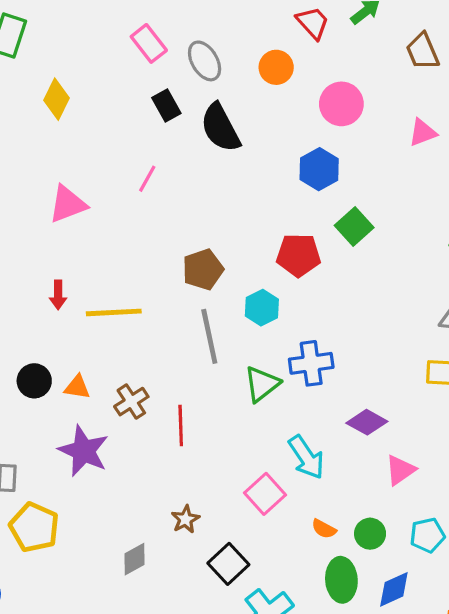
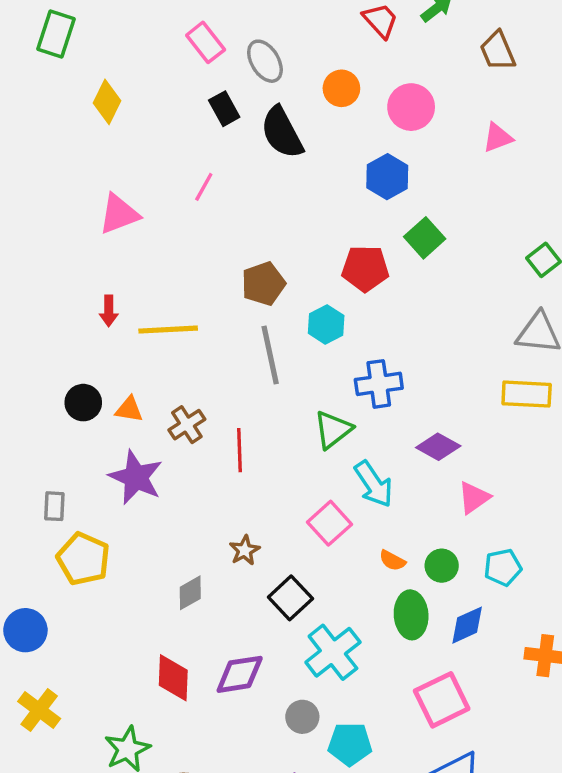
orange circle: (276, 67) -> (341, 88), moved
green triangle: (262, 384) -> (333, 430), moved

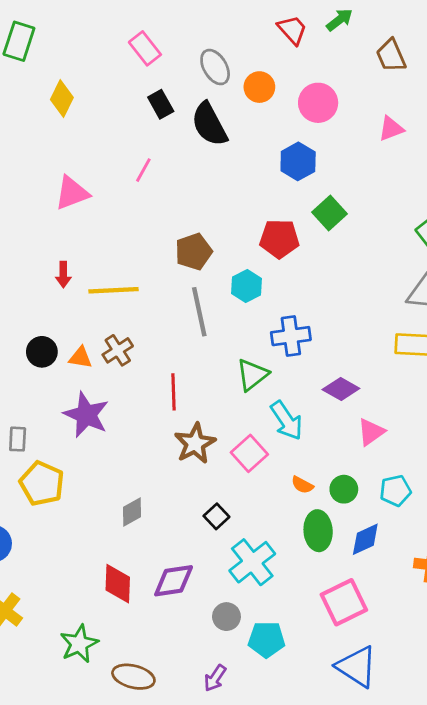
gray ellipse: (265, 61) -> (215, 67), moved
brown cross: (187, 425) -> (118, 350), moved
brown star: (245, 550) -> (195, 443), moved, size x1.6
black square: (290, 598) -> (216, 516), size x0.7

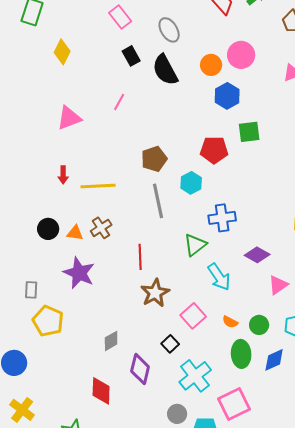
orange circle: (259, 87) -> (211, 65), moved
green square: (330, 213) -> (249, 132), turned 35
pink square: (249, 453) -> (193, 316), moved
purple diamond: (174, 581) -> (140, 369), moved, turned -68
pink square: (344, 602) -> (234, 404), moved

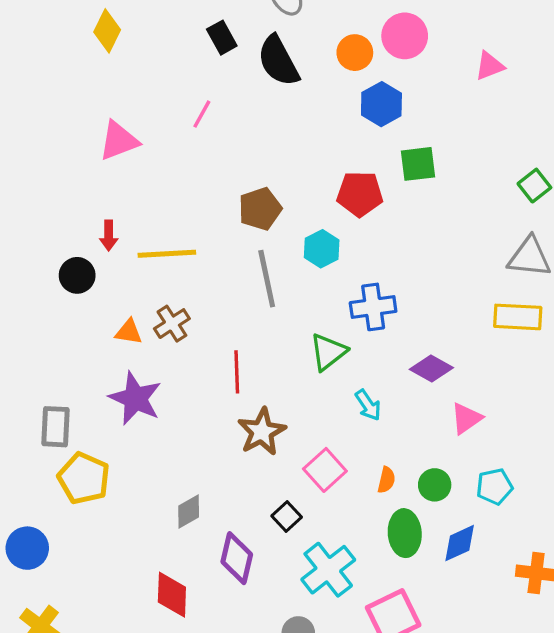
black circle: (48, 229) -> (77, 275), moved
cyan arrow: (219, 277) -> (368, 405), size x0.7
gray rectangle: (31, 290) -> (56, 427), size x1.4
orange semicircle: (230, 322) -> (386, 480), turned -105

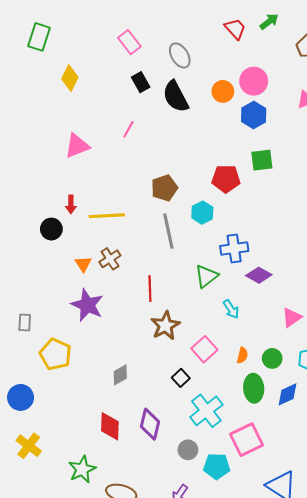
blue hexagon: (381, 104) -> (254, 115), moved
orange triangle: (129, 332) -> (83, 264), turned 48
purple diamond: (431, 368) -> (259, 275), moved
gray rectangle: (56, 427) -> (25, 322), moved, size x0.7
purple diamond: (237, 558) -> (150, 424), moved

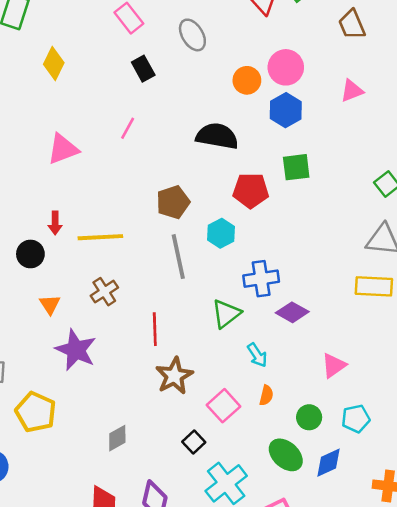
black semicircle: (176, 97) -> (217, 136), moved, turned 128
orange triangle: (83, 264) -> (50, 305), moved
orange semicircle: (242, 355) -> (266, 395), moved
green ellipse: (254, 388) -> (286, 455), turned -44

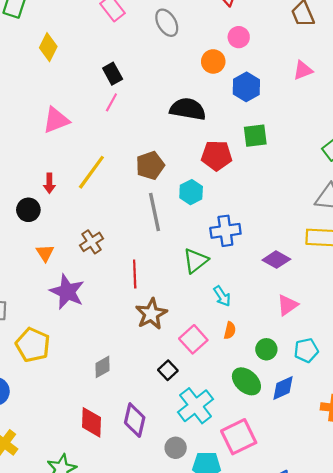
pink circle: (286, 67) -> (239, 37), moved, size x0.7
black rectangle: (143, 69) -> (113, 74), moved
yellow line: (100, 237) -> (91, 172), moved, turned -51
purple diamond: (292, 312) -> (276, 260), moved

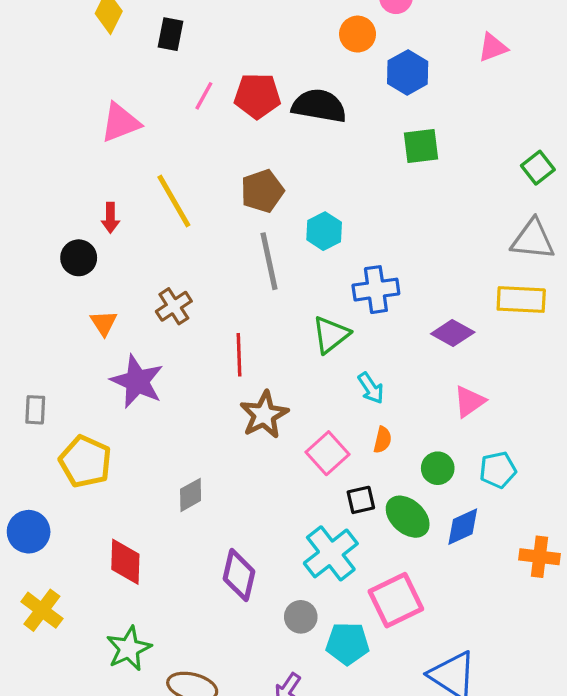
black rectangle: (113, 74) -> (170, 34), moved, turned 40
red pentagon: (217, 156) -> (257, 96), moved
yellow line: (91, 172) -> (174, 201), turned -66
black square: (168, 370) -> (361, 500), moved, turned 30
red diamond: (91, 422) -> (125, 562), moved

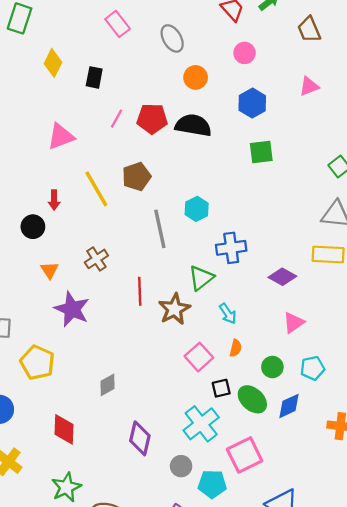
orange circle: (358, 34) -> (196, 77), moved
brown pentagon: (262, 191) -> (136, 177), moved
brown star: (264, 415) -> (174, 309), moved

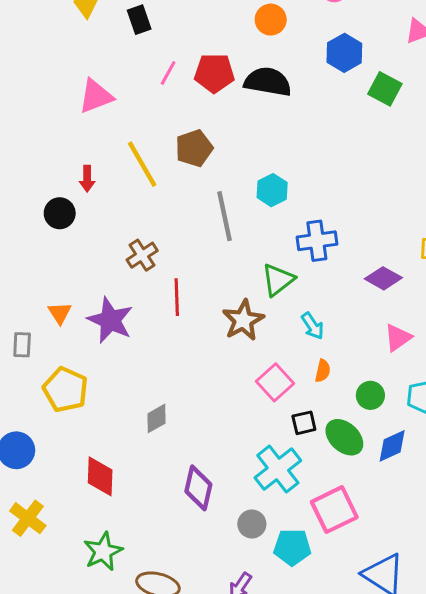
black rectangle: (94, 77) -> (139, 20), turned -30
green square: (261, 152) -> (385, 89), moved, turned 35
orange triangle: (50, 270) -> (60, 313), moved
red line: (140, 291) -> (177, 297), moved

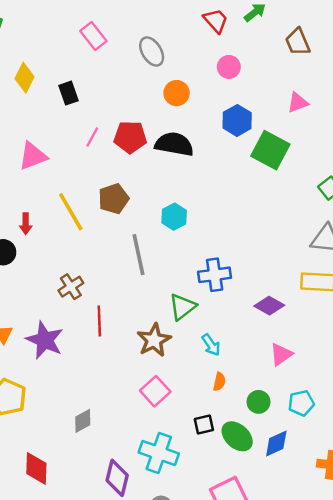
green square: (385, 89) -> (270, 150), size x1.4
cyan hexagon: (272, 190) -> (174, 217), moved
pink square: (275, 382) -> (155, 391), moved
cyan cross: (278, 469) -> (159, 453), moved, turned -33

